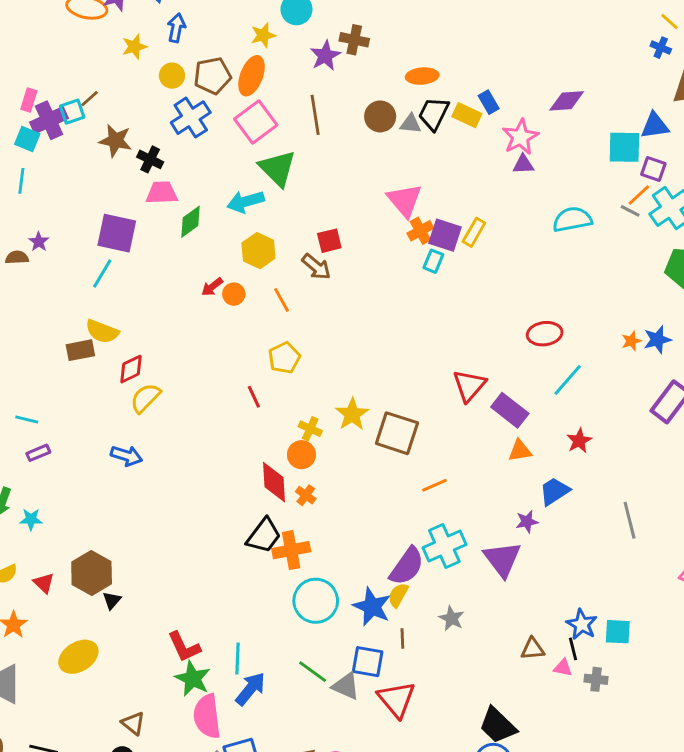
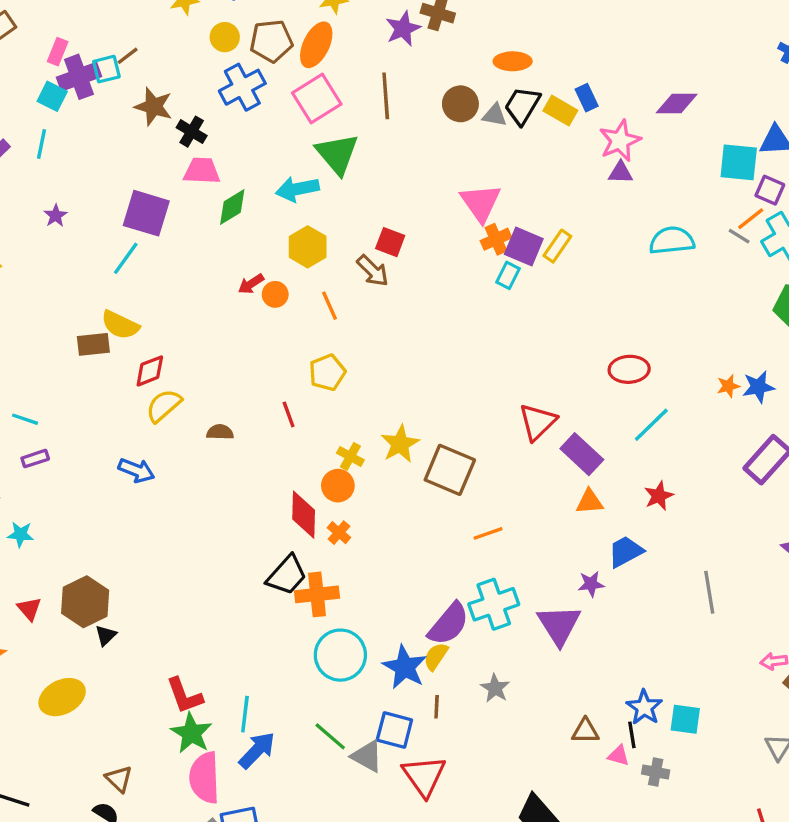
red square: (329, 241) -> (390, 242), turned 30
brown semicircle: (17, 258) -> (220, 432), moved

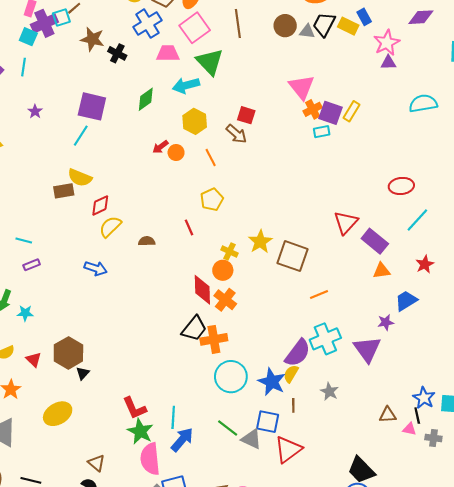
pink trapezoid: (202, 171) -> (168, 53), moved
cyan rectangle: (508, 275) -> (322, 132), turned 56
orange cross: (339, 533) -> (225, 300), size x1.5
red triangle: (424, 776) -> (288, 449), turned 32

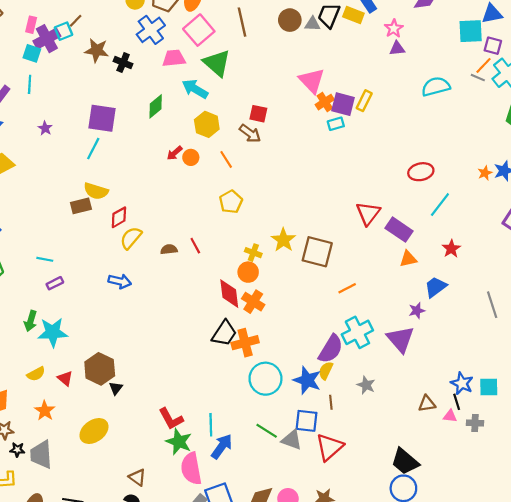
pink star: (387, 43) -> (394, 28), size x0.7
cyan arrow: (186, 85) -> (195, 89), turned 50
red line: (189, 227) -> (195, 246), moved
cyan star: (25, 313) -> (53, 332), size x1.8

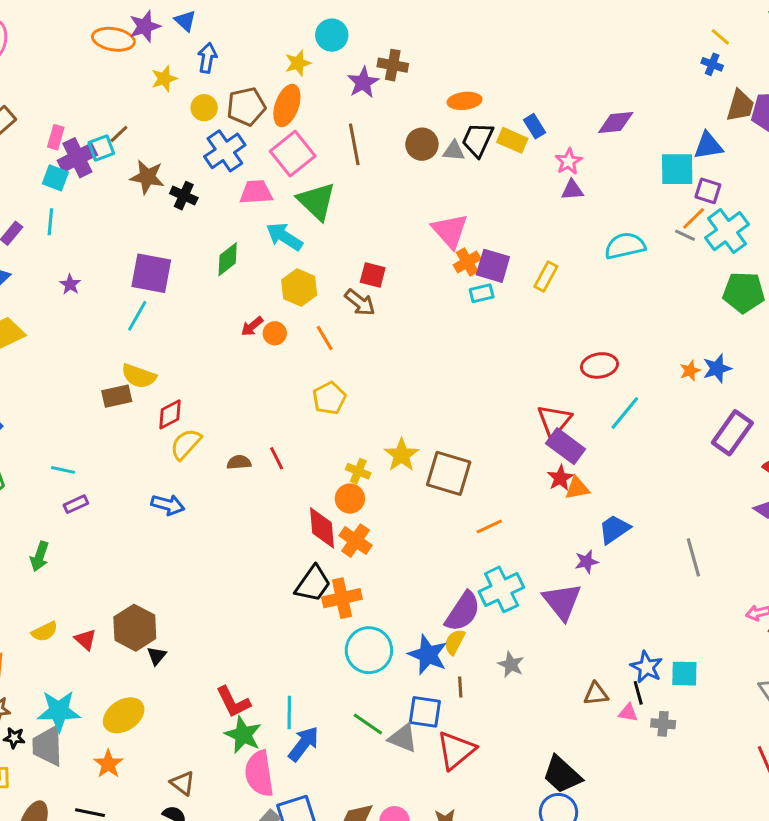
yellow rectangle: (364, 101) -> (546, 276), moved
red triangle: (368, 213) -> (554, 421), moved
red star: (451, 249) -> (560, 478), moved
cyan star: (53, 332) -> (59, 711), moved
orange star: (45, 411) -> (108, 764), moved

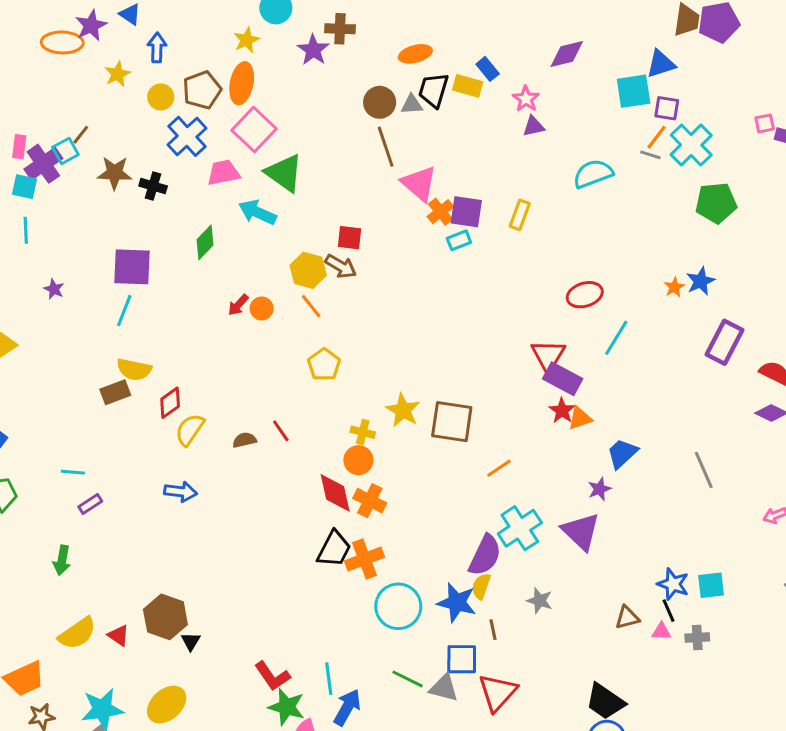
brown line: (354, 144) -> (386, 147), moved
yellow hexagon: (299, 287) -> (308, 270), moved
yellow semicircle: (45, 632) -> (77, 633), size x1.5

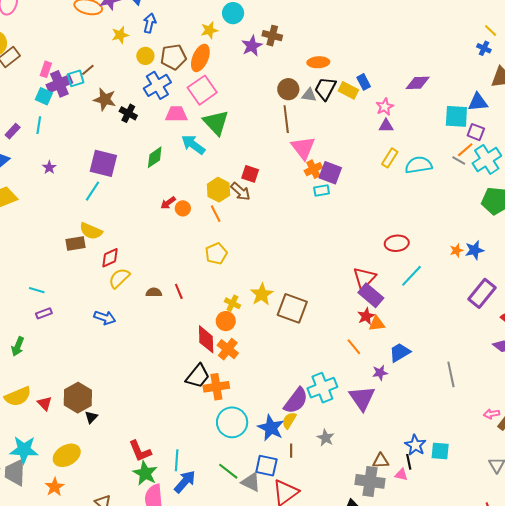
yellow rectangle: (520, 215) -> (390, 158), moved
orange line: (499, 468) -> (354, 347), moved, turned 72
gray cross: (697, 638) -> (370, 481), moved, size x1.8

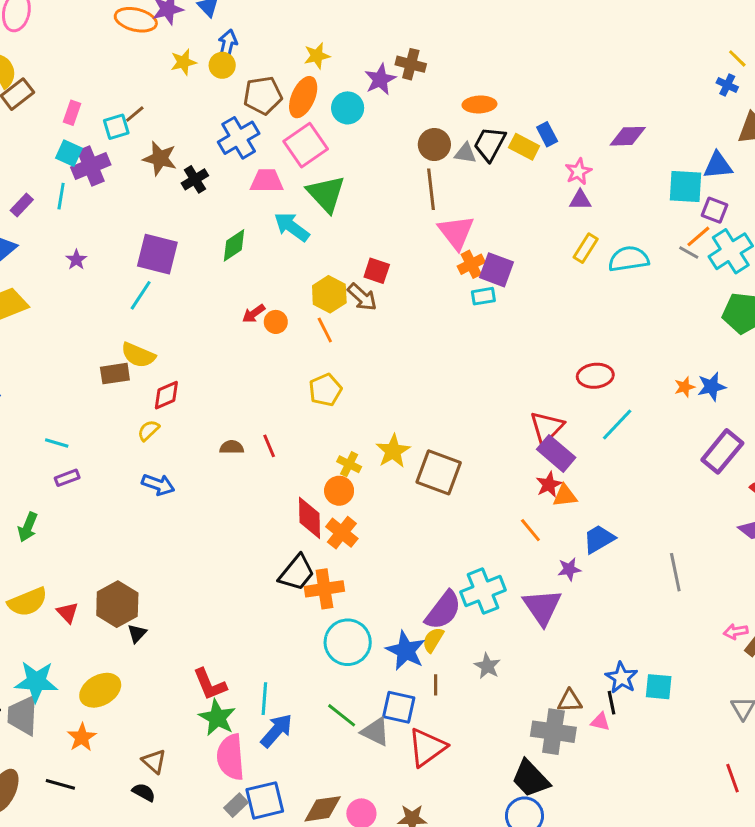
cyan circle: (233, 13) -> (348, 108), moved
yellow circle: (145, 56) -> (222, 65), moved
purple cross: (59, 84) -> (91, 166), moved
black cross: (128, 113) -> (195, 179), turned 30
yellow semicircle: (119, 278) -> (149, 430), moved, size x0.7

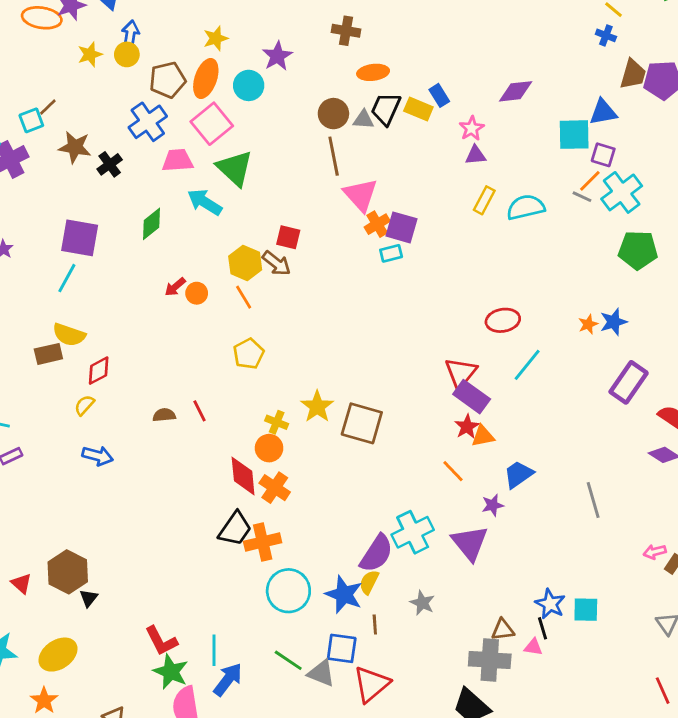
brown cross: (411, 64) -> (346, 31), moved

